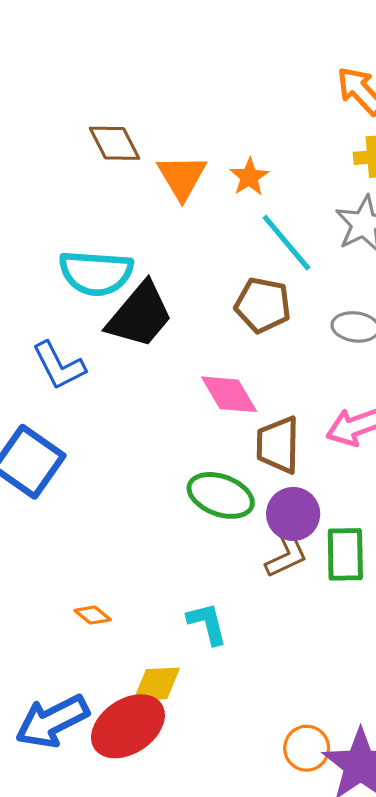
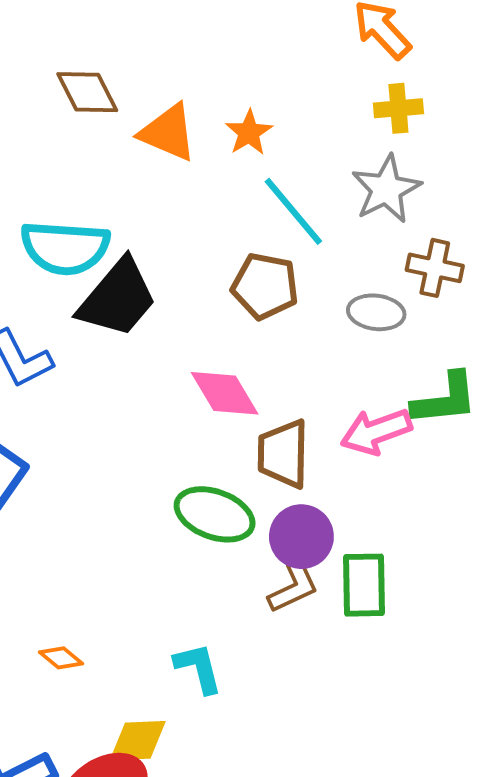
orange triangle: (182, 177) -> (168, 133), turned -36

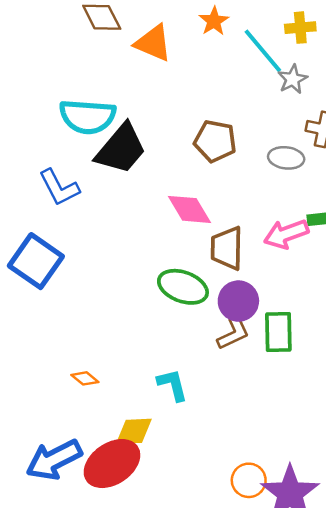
orange star: (249, 133) -> (214, 21), moved
gray star: (386, 189) -> (293, 79), size x0.7
cyan line: (293, 211) -> (263, 51), moved

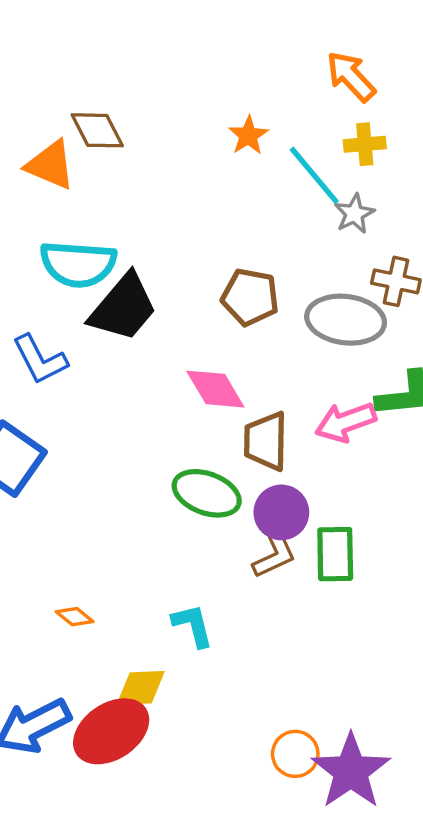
orange triangle: (153, 43) -> (50, 165), moved
gray ellipse: (286, 158) -> (346, 320), size x1.6

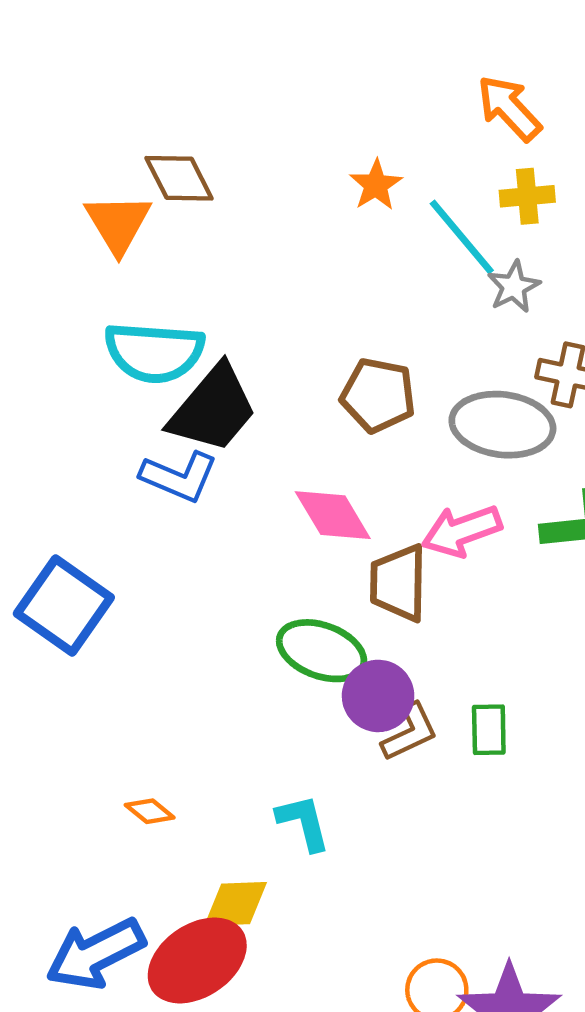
orange triangle: (50, 165) -> (118, 223), turned 36
blue L-shape: (40, 360) -> (179, 477), moved, turned -40
pink arrow: (346, 422) -> (462, 531), moved
purple circle: (281, 512) -> (378, 696), moved
green rectangle: (335, 554) -> (489, 730), size x0.7

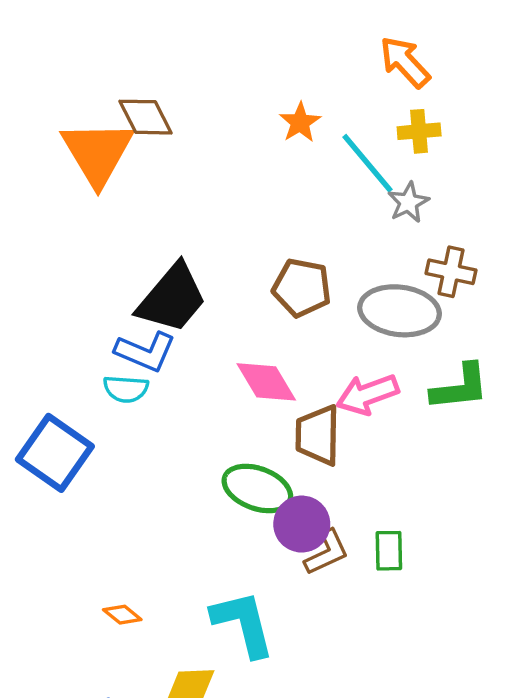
orange triangle: (118, 223) -> (97, 153), size x1.4
cyan semicircle: (154, 352) -> (126, 389), moved, size x0.6
cyan L-shape: (303, 823) -> (243, 624), size x1.5

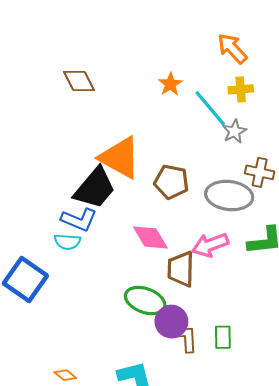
orange triangle: (97, 153) -> (120, 158), moved, turned -30
brown L-shape: (327, 552) -> (186, 338), turned -68

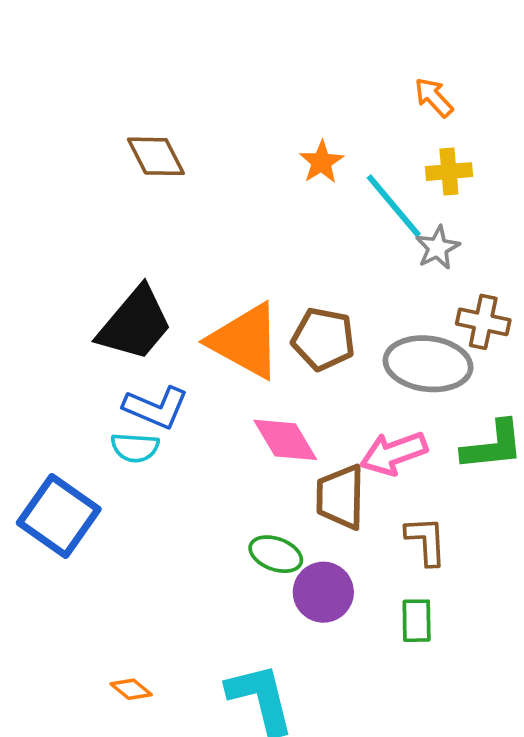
orange arrow: (232, 48) -> (434, 97), size x0.7
orange triangle: (120, 158) -> (245, 341), moved
black trapezoid: (95, 188) -> (135, 324), moved
green ellipse: (145, 301) -> (276, 554), size x0.7
brown L-shape: (186, 338) -> (426, 541), moved

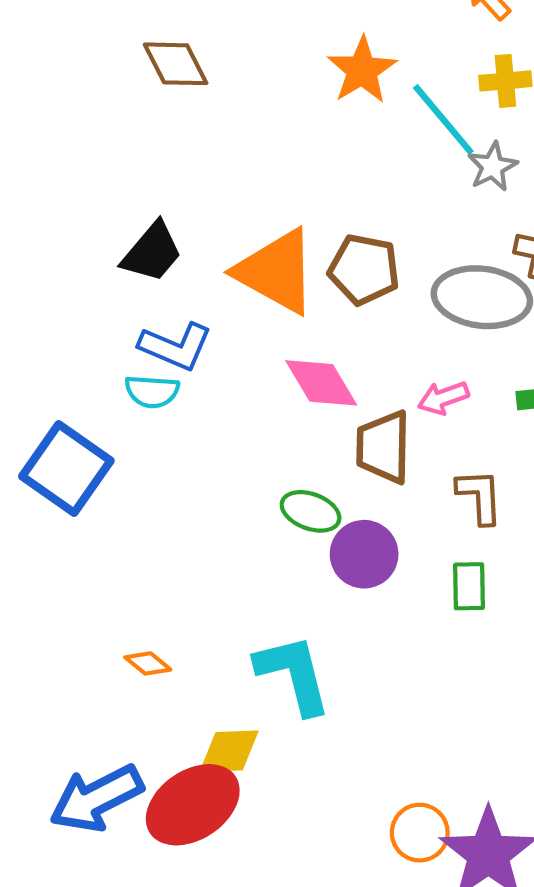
orange star: (321, 162) -> (362, 70), size x1.4
black trapezoid: (135, 324) -> (152, 252), size x0.7
pink arrow: (394, 453) -> (443, 398), size x0.7

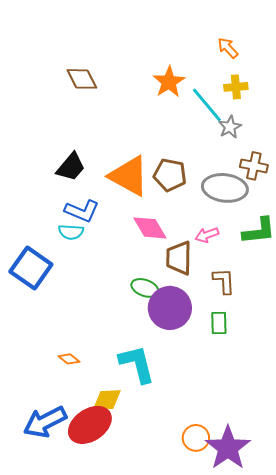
purple circle: (364, 554) -> (170, 308), size x1.4

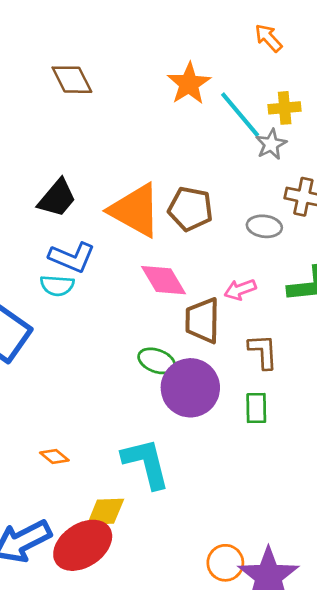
yellow cross: (236, 87) -> (285, 108), moved
gray ellipse: (225, 188) -> (264, 226), size x0.6

